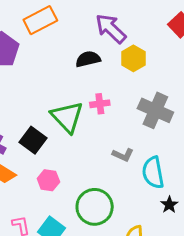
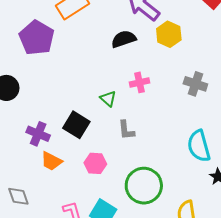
gray cross: (155, 110) -> (195, 84), size x0.7
green triangle: (67, 117) -> (108, 99), size x0.5
gray L-shape: (123, 155) -> (126, 130), moved, turned 65

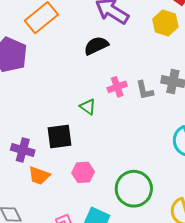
yellow hexagon: (169, 34) -> (165, 23), moved
black square: (76, 125) -> (60, 136), turned -32
gray L-shape: (126, 130) -> (145, 90), moved

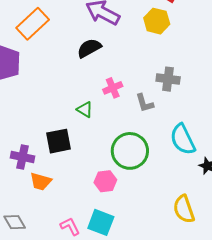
gray L-shape: (145, 90) -> (145, 103), moved
pink hexagon: (83, 172) -> (105, 181), moved
green circle: (134, 189) -> (130, 151), moved

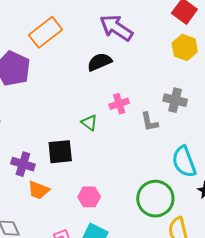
yellow hexagon: (157, 21) -> (185, 47), moved
green circle: (130, 151) -> (155, 199), moved
pink hexagon: (105, 181) -> (89, 197), moved

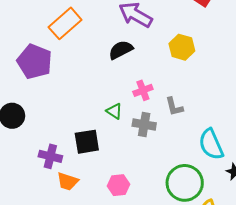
yellow hexagon: (185, 47) -> (182, 47), moved
gray cross: (175, 100) -> (144, 124), moved

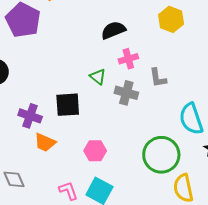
black semicircle: (121, 50) -> (113, 30), moved

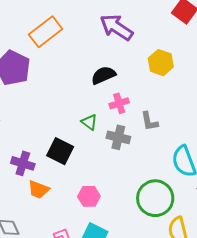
black square: (68, 105) -> (60, 151), turned 32

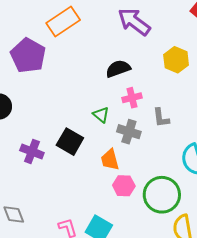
orange trapezoid: (38, 190) -> (110, 160), moved, turned 50
pink hexagon: (89, 196) -> (124, 186), moved

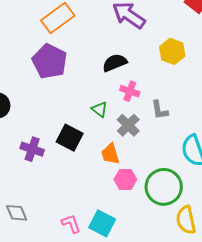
purple pentagon: (28, 56) -> (50, 61), moved
pink cross: (132, 98) -> (130, 91), turned 36
gray cross: (129, 132) -> (128, 125), turned 30

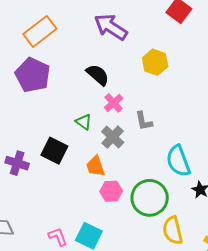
black semicircle: (115, 63) -> (98, 75), turned 65
pink cross: (130, 91) -> (114, 103), turned 30

